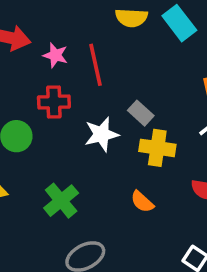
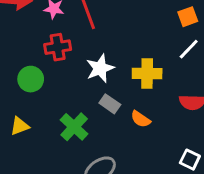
gray rectangle: (141, 113) -> (110, 104), moved

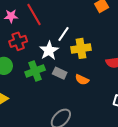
white line: (189, 49) -> (64, 34), moved
green cross: (74, 127) -> (35, 71), moved, turned 36

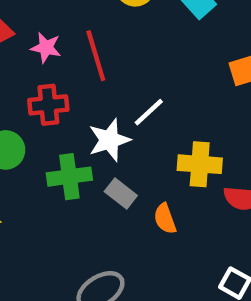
yellow cross: (81, 48) -> (200, 164), moved
orange semicircle: (82, 80) -> (165, 219), turned 32

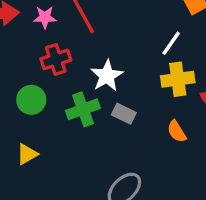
white line: (149, 112) -> (171, 43), moved
orange semicircle: (165, 219) -> (177, 131), moved

